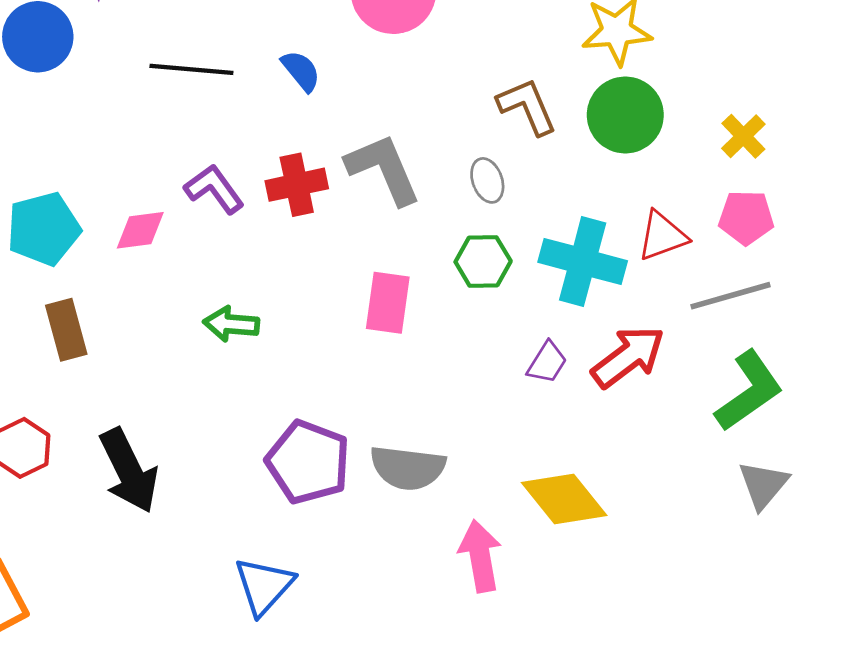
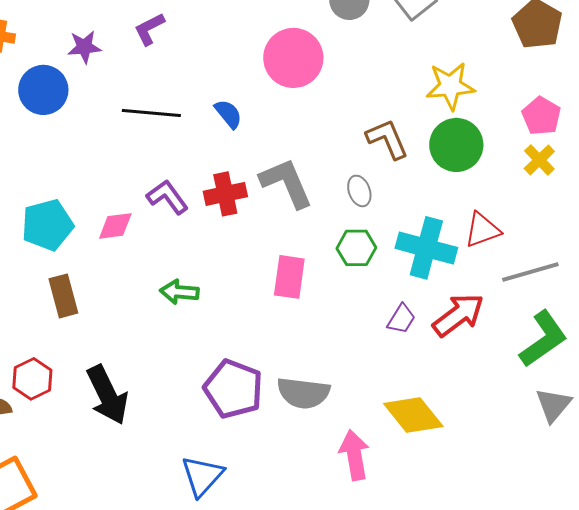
pink pentagon: (746, 217) -> (541, 116), moved, turned 30

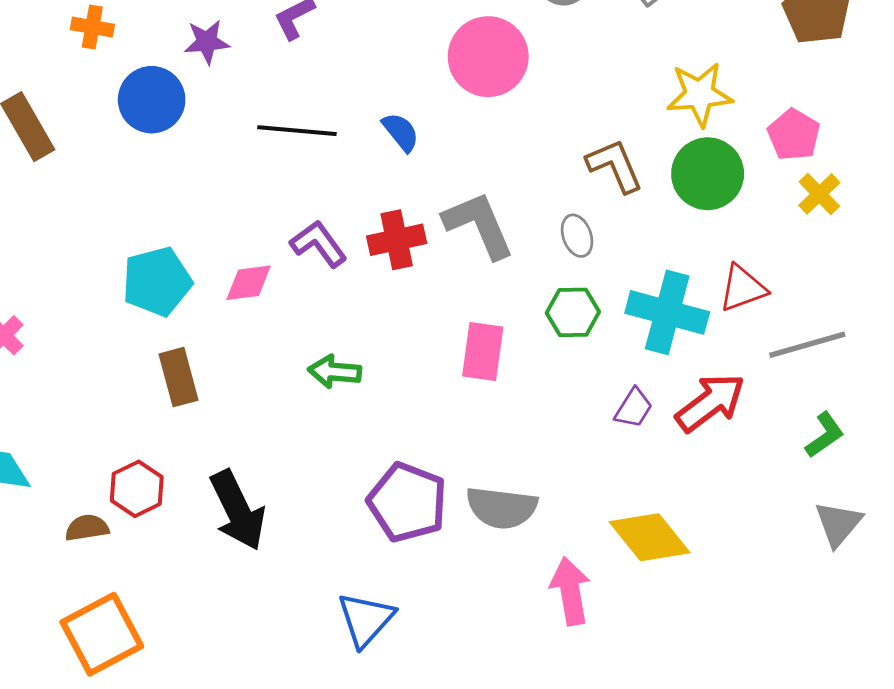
pink pentagon: (541, 116) -> (794, 135), moved
green L-shape: (543, 339) -> (825, 435), size x0.6

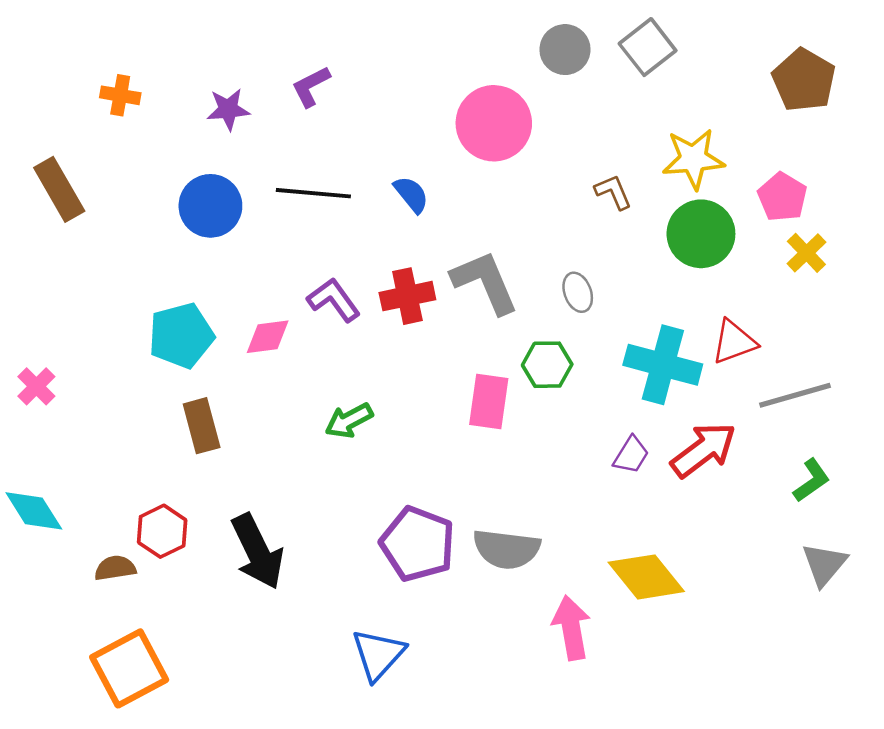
blue circle: (152, 100) -> (210, 206), moved
brown L-shape: (615, 166) -> (613, 192), moved, size x0.7
green hexagon: (573, 312) -> (547, 365), moved
green arrow: (335, 372) -> (349, 421), turned -33

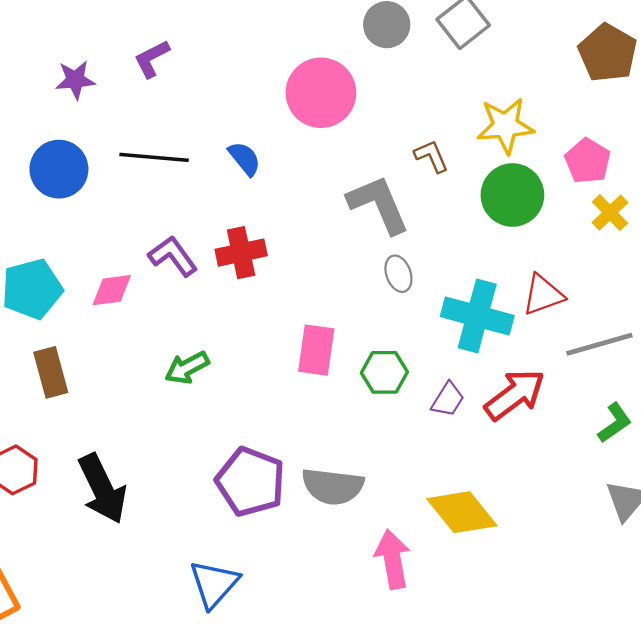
gray L-shape: (485, 282) -> (379, 204), moved
gray ellipse: (578, 292) -> (398, 274), moved
green hexagon: (547, 365) -> (384, 372), moved

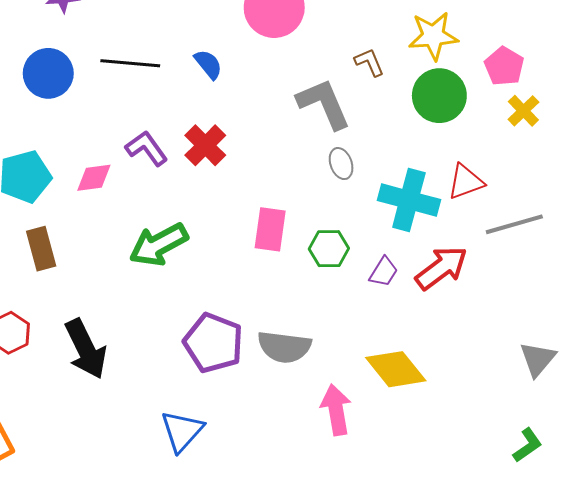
red cross: (241, 253) -> (205, 145), turned -33
green arrow: (187, 368) -> (159, 245), size x1.5
green L-shape: (615, 423) -> (527, 445), moved

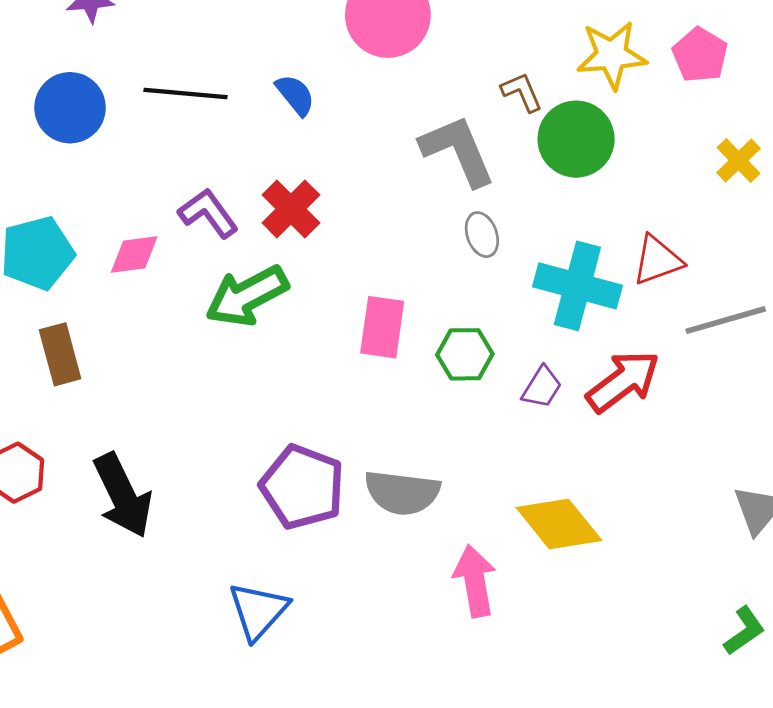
pink pentagon: (504, 66) -> (700, 55), moved
green circle: (439, 96) -> (576, 139), moved
green arrow: (159, 245) -> (247, 296), moved

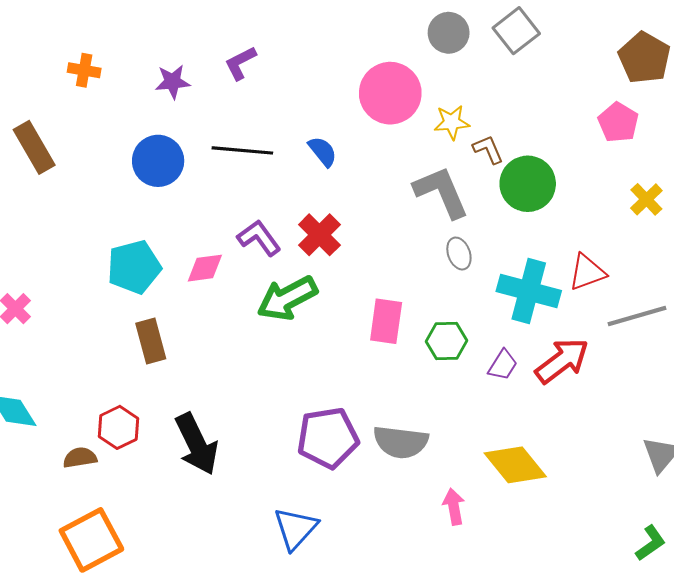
yellow star: (612, 55) -> (452, 122), moved, size x0.7
purple pentagon: (302, 487) -> (328, 438), turned -30
pink arrow: (475, 581) -> (454, 507), size x0.7

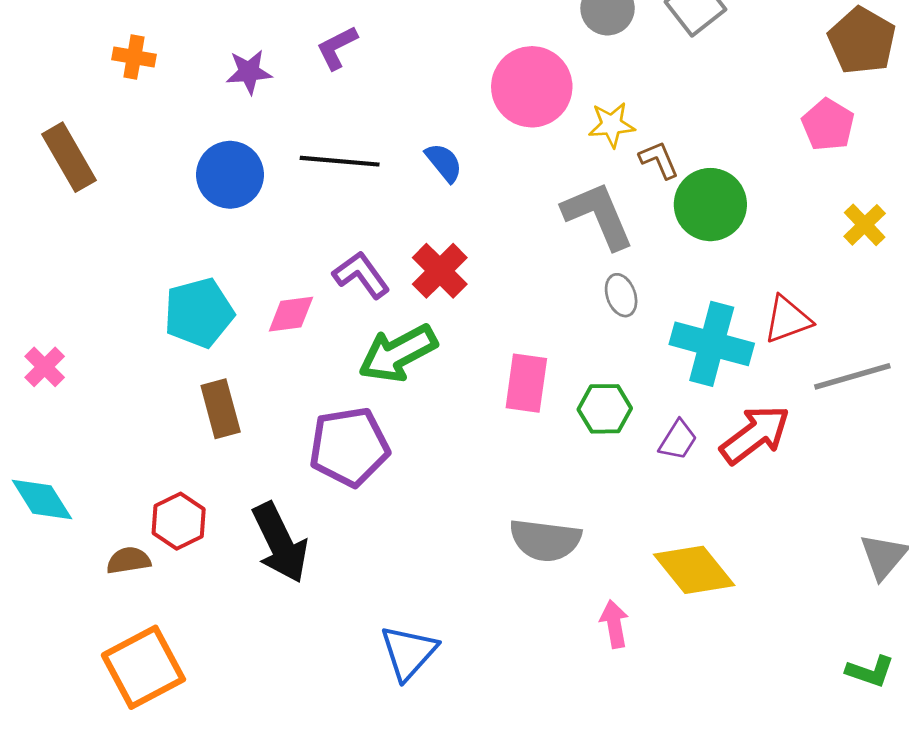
purple pentagon: (328, 438) -> (349, 447), moved
green L-shape: (651, 543) -> (870, 671), turned 54

